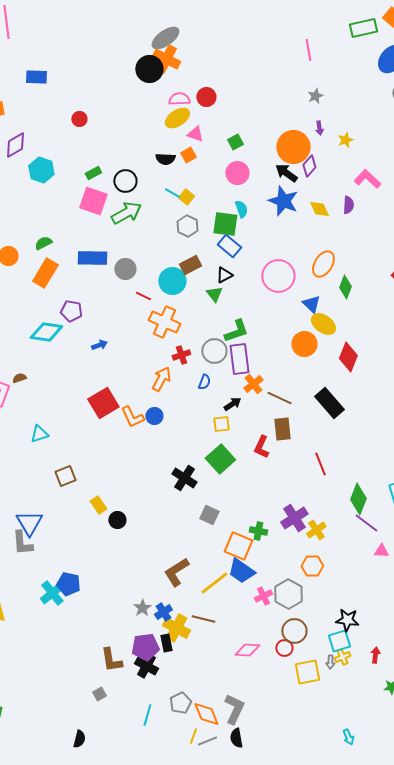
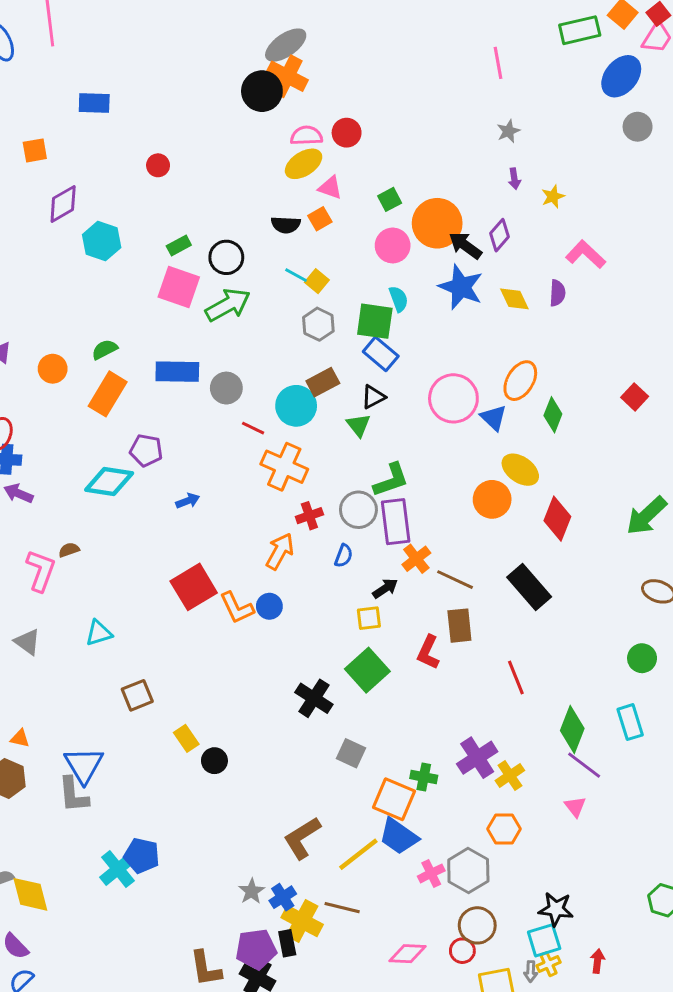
orange circle: (293, 147) -> (437, 223), moved
blue triangle: (311, 304) -> (494, 418), moved
pink triangle: (381, 551) -> (575, 807), moved, turned 49

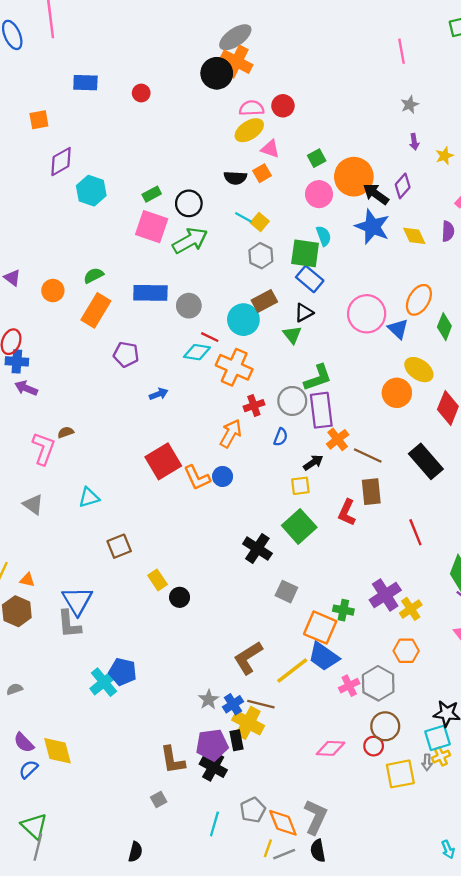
red circle: (158, 165) -> (141, 93), moved
cyan diamond: (109, 482) -> (197, 352), moved, size x0.7
yellow diamond: (30, 894) -> (58, 751), moved
brown line: (342, 908) -> (261, 704), moved

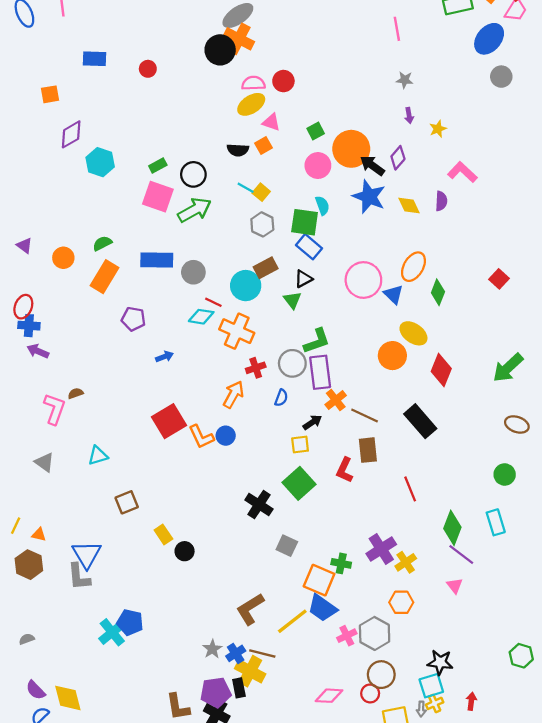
gray star: (410, 105) -> (405, 80), turned 30

